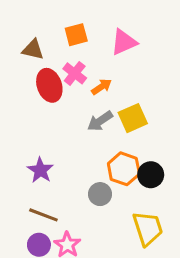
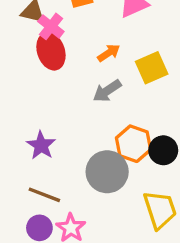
pink cross: (75, 73) -> (51, 26), moved
yellow square: (133, 118) -> (152, 68), moved
gray circle: (100, 194) -> (107, 172), size x1.6

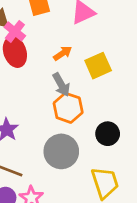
gray arrow: (107, 91) -> (61, 85), turned -85
orange hexagon: (134, 144) -> (68, 108), moved

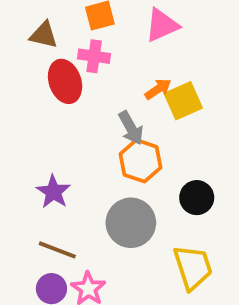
pink cross: (15, 31) -> (94, 56), moved, turned -30
orange arrow: (63, 53) -> (158, 89), moved

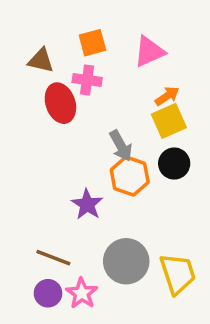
orange arrow: (158, 89) -> (167, 96), moved
purple star: (53, 192) -> (87, 204), moved
black circle: (197, 198) -> (174, 164), moved
gray circle: (131, 223) -> (126, 261), moved

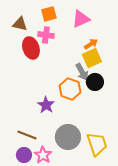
gray arrow: (121, 146) -> (82, 72), moved

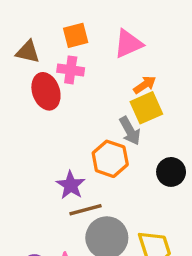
black circle: (95, 82) -> (171, 172), moved
brown line: (27, 135) -> (85, 210), moved, turned -36

